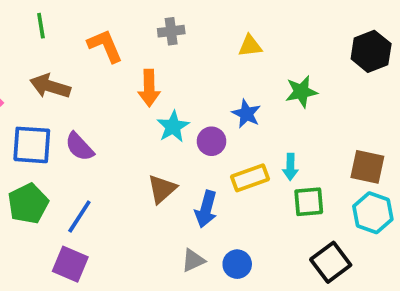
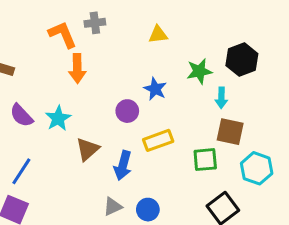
orange L-shape: (105, 46) -> (63, 35), moved
black hexagon: (371, 51) -> (242, 60), moved
cyan star: (173, 127) -> (58, 118), moved
cyan arrow: (290, 167) -> (221, 98), moved
brown square: (367, 167) -> (230, 132), moved

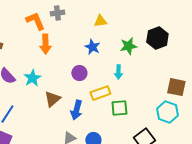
blue star: (155, 89) -> (92, 47), moved
cyan arrow: (221, 98) -> (118, 72), moved
brown square: (230, 132) -> (176, 87), moved
green square: (205, 160) -> (119, 108), moved

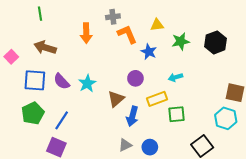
orange L-shape: (35, 21) -> (127, 34), moved
orange arrow: (45, 44) -> (86, 33), moved
green star: (128, 46) -> (181, 41), moved
cyan arrow: (118, 72) -> (175, 77), turned 72
brown triangle: (52, 99) -> (116, 99), moved

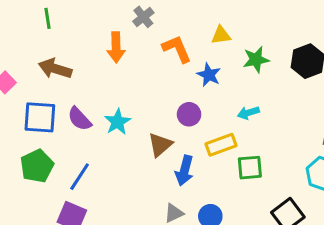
gray cross: (113, 17) -> (143, 17), moved, turned -32

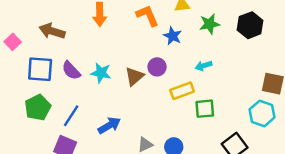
cyan star: (118, 122) -> (101, 73), turned -30
brown triangle: (160, 145) -> (134, 76), moved
blue arrow: (184, 171) -> (109, 125), moved, turned -135

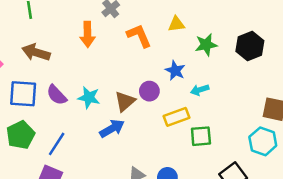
blue star: (173, 36) -> (175, 70), moved
blue arrow: (109, 125) -> (112, 128), moved

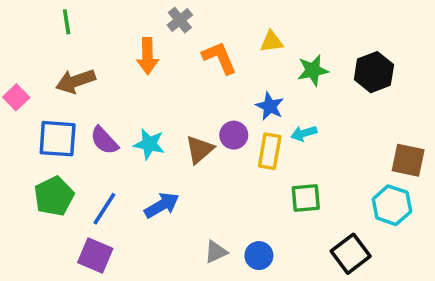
brown arrow: (36, 52) -> (76, 81), turned -36
yellow rectangle: (176, 117) -> (270, 151), moved, turned -60
blue arrow: (112, 128) -> (162, 205), moved

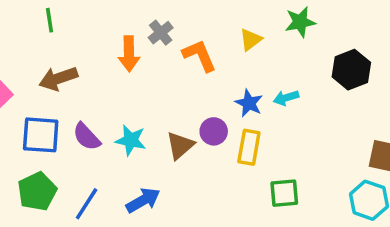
gray cross: (180, 20) -> (161, 33), moved
yellow triangle: (272, 42) -> (251, 40), turned -30
green star: (313, 70) -> (300, 22), moved
cyan arrow: (304, 133) -> (286, 98), moved

